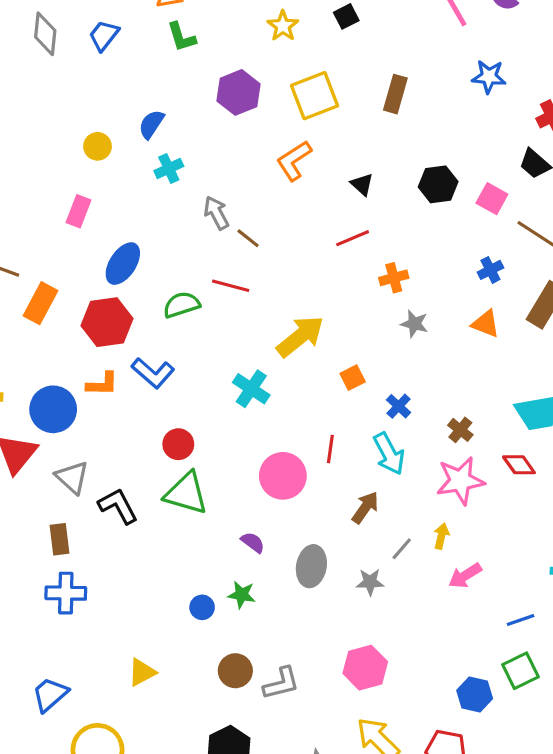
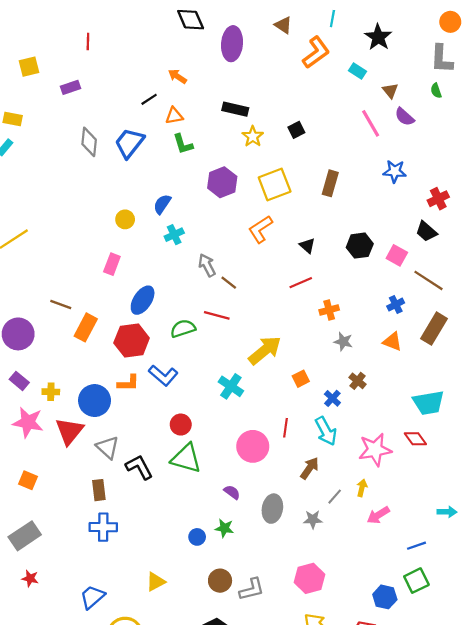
blue trapezoid: (104, 35) -> (129, 143), size x1.4
brown cross: (460, 430) -> (358, 381), moved

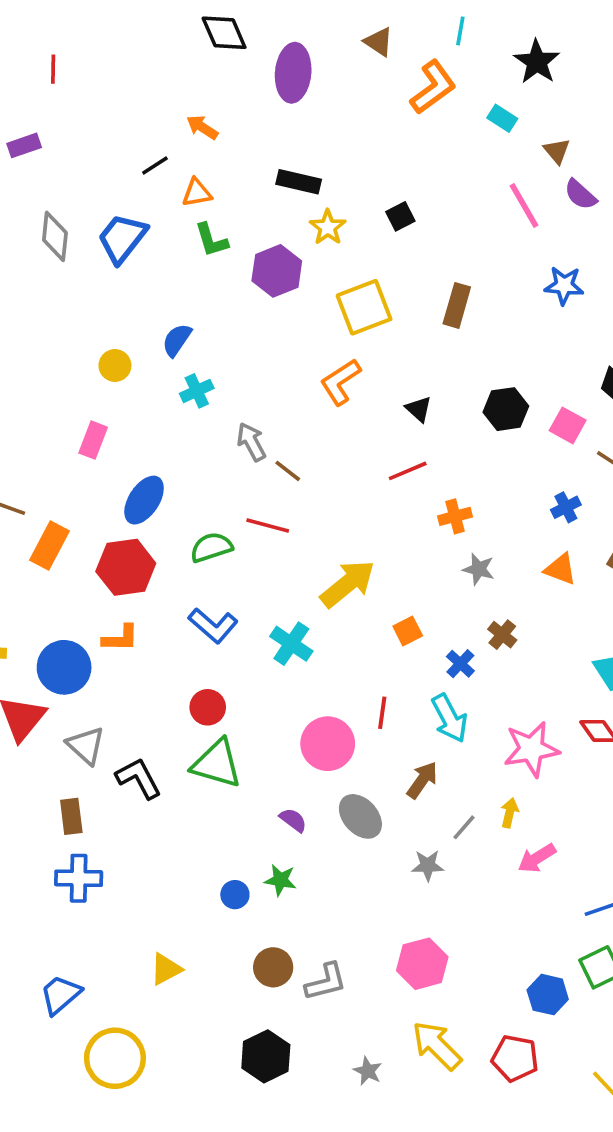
purple hexagon: (222, 182) -> (277, 271), moved
blue L-shape: (163, 375) -> (213, 625), moved
gray ellipse: (272, 509) -> (360, 816), moved, turned -52

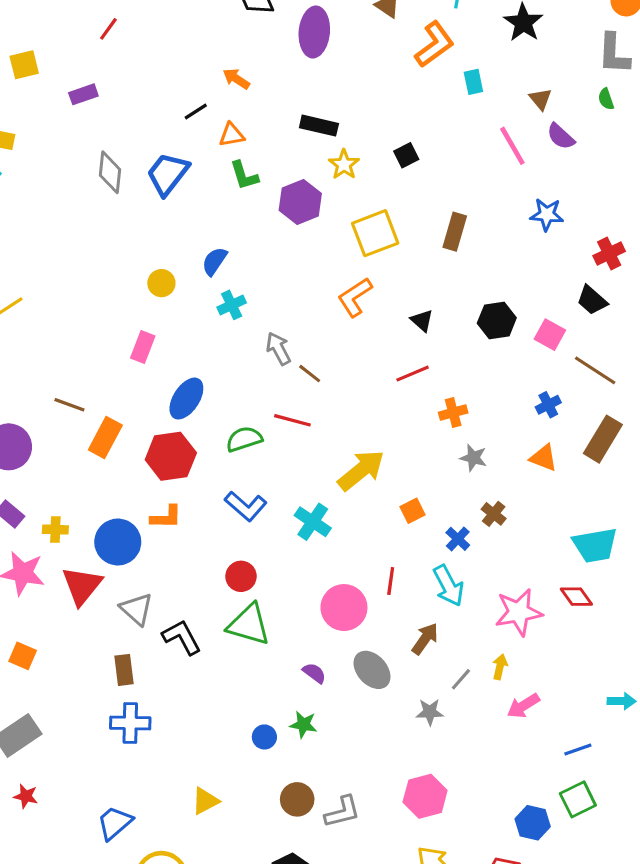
red line: (53, 69) -> (108, 29), turned 35
cyan rectangle: (502, 118) -> (473, 82), moved, turned 45

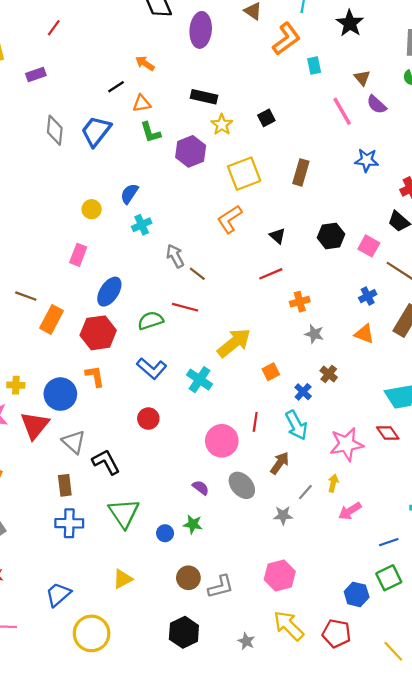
orange L-shape: (166, 517) -> (95, 376), turned -100
green triangle: (249, 625) -> (124, 513), moved, turned 40

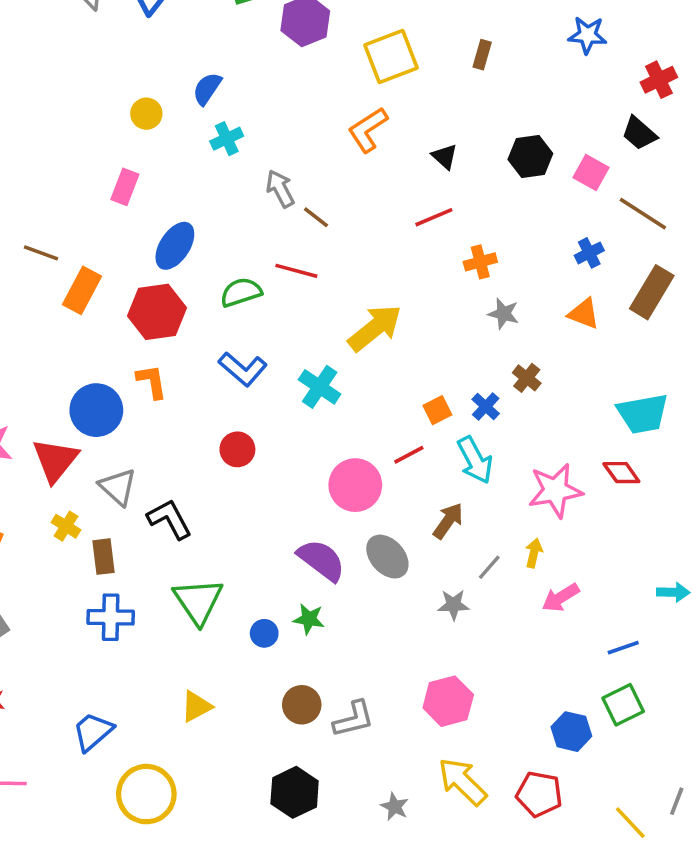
brown rectangle: (301, 172) -> (482, 55), size x0.7
orange square: (271, 372) -> (437, 410), moved
yellow cross: (16, 385) -> (66, 526), moved, turned 30
red line: (255, 422) -> (409, 455), turned 54
purple semicircle: (201, 488) -> (321, 560), size x1.8

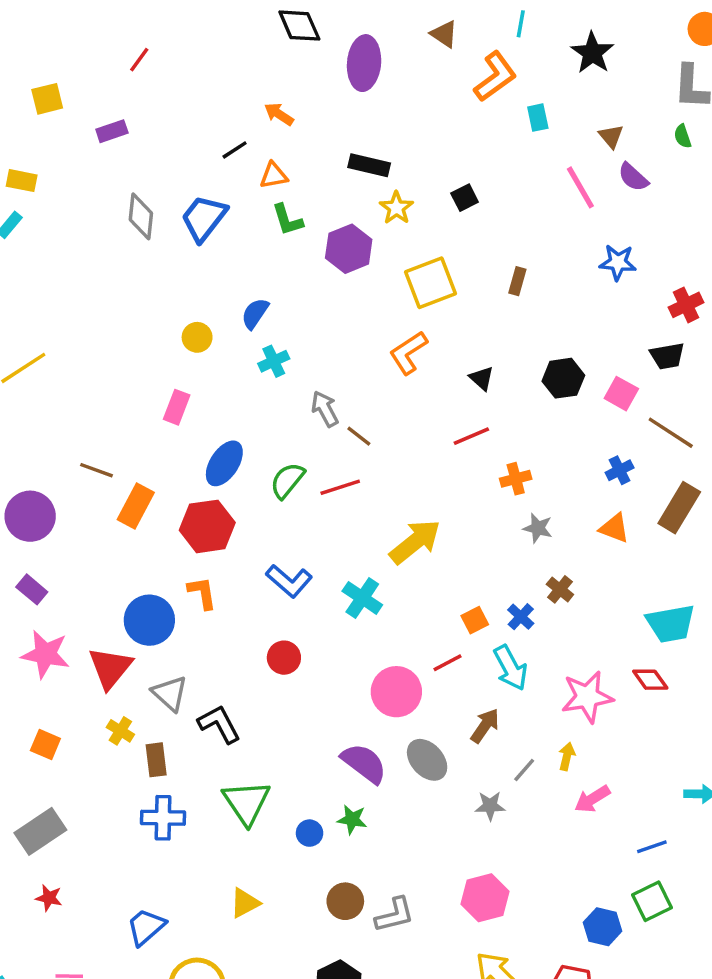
black trapezoid: (639, 133) -> (667, 356), turned -51
red line: (296, 271) -> (340, 487), turned -33
green semicircle: (241, 292) -> (287, 480), moved, turned -33

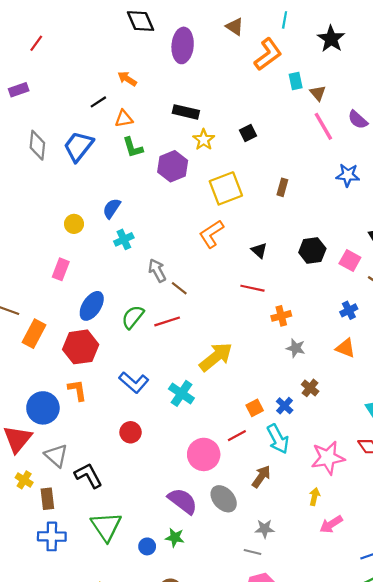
brown triangle: (611, 136) -> (318, 93), moved
red line: (471, 436) -> (252, 288), turned 35
gray line: (524, 770) -> (252, 552), moved, turned 63

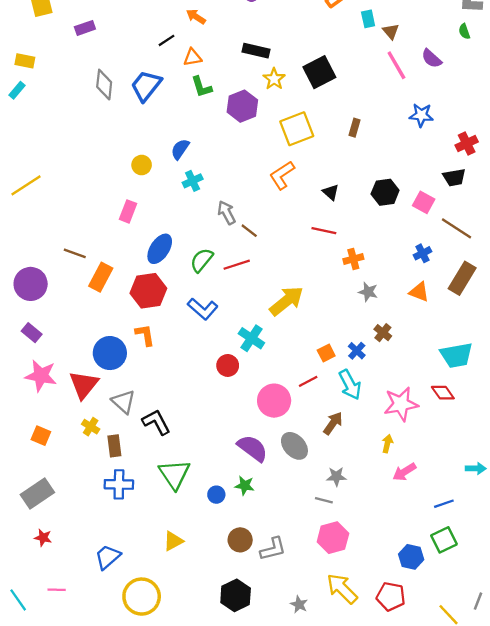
black square: (248, 133) -> (319, 72), size x1.8
blue L-shape: (134, 382) -> (203, 309), moved
red circle: (131, 432) -> (228, 365), moved

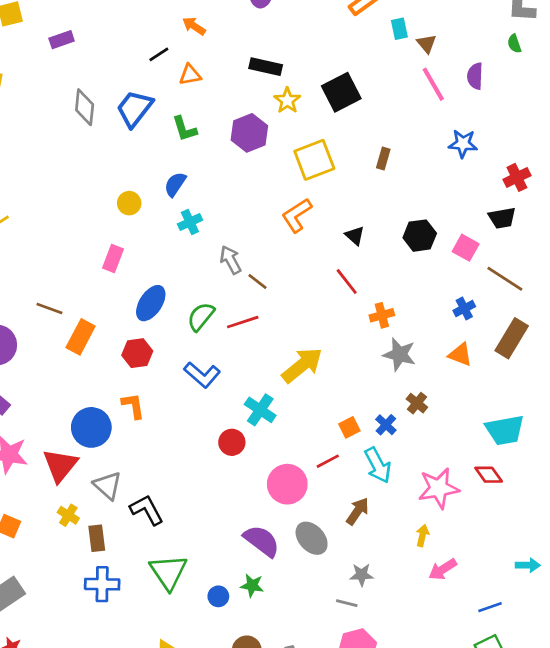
purple semicircle: (432, 59) -> (475, 76), turned 50
green L-shape: (202, 87) -> (185, 129), moved
red line: (324, 231) -> (347, 281), turned 40
red hexagon: (148, 291) -> (137, 353), size x0.7
gray star: (368, 292) -> (399, 354), size x1.4

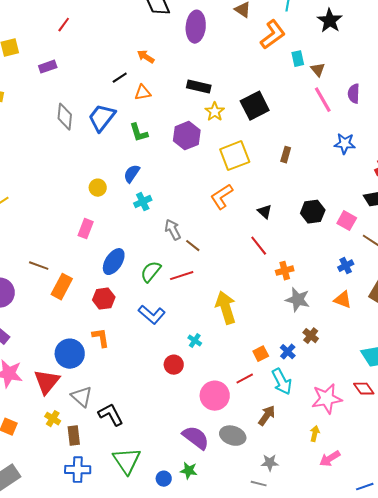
yellow arrow: (302, 365) -> (226, 308), turned -68
cyan cross: (260, 410) -> (195, 341), size x0.6
gray ellipse: (312, 538) -> (233, 436), turned -30

